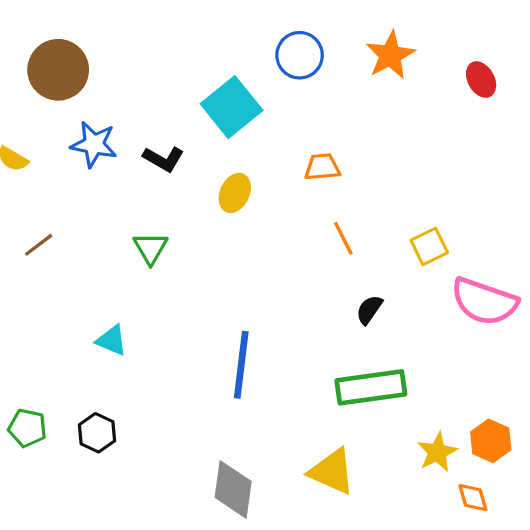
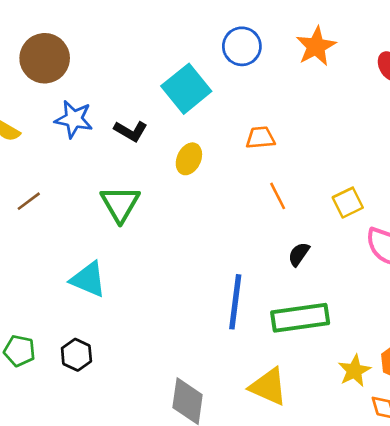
green triangle: (151, 248) -> (120, 204), size x1.4
cyan triangle: (112, 340) -> (88, 279), size x1.4
blue line: (241, 365) -> (235, 302), moved

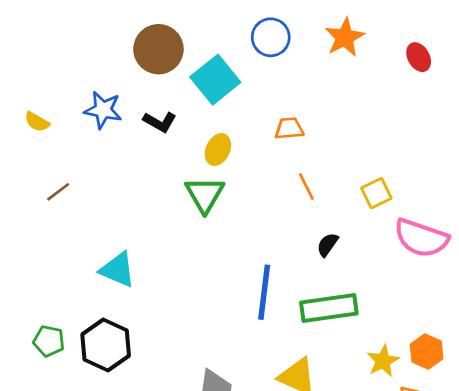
brown circle: (45, 58) -> (158, 49), moved
green triangle: (120, 204) -> (205, 194), moved
black hexagon: (76, 355) -> (106, 345), size x1.6

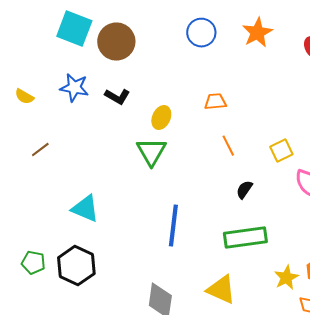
cyan square: (215, 80) -> (74, 29), moved, turned -30
blue line: (264, 292) -> (173, 226), moved

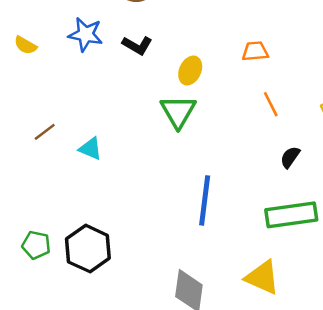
brown line: (40, 150) -> (45, 132), moved
cyan triangle: (85, 209) -> (90, 149), moved, size x0.7

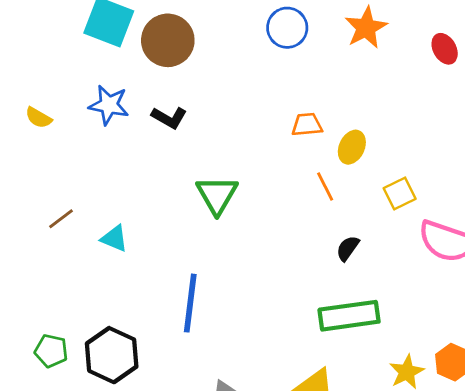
yellow ellipse: (190, 71) -> (352, 147), moved
blue line: (205, 200) -> (190, 303), moved

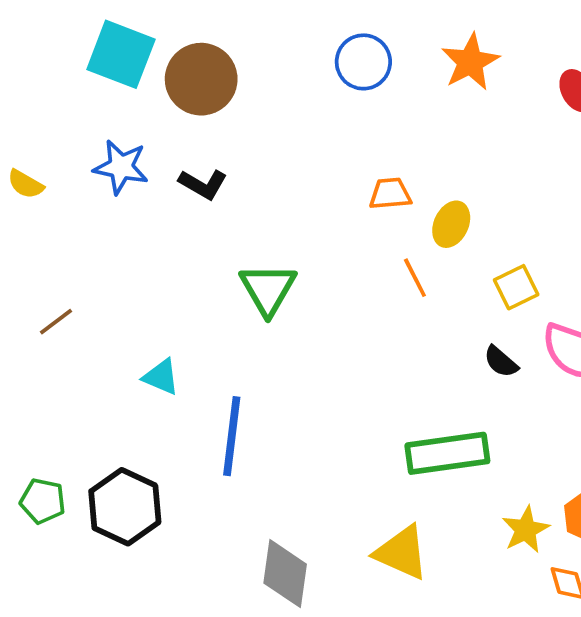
cyan triangle: (114, 238) -> (161, 377), moved
black semicircle: (348, 248) -> (501, 362), moved, turned -84

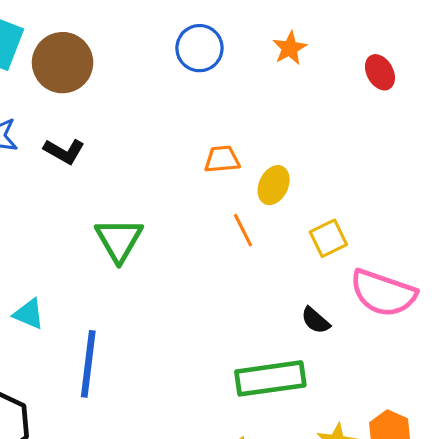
orange star: (470, 62) -> (290, 48), size x0.7
black semicircle: (501, 362) -> (315, 320), moved

